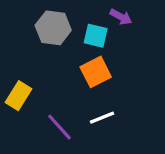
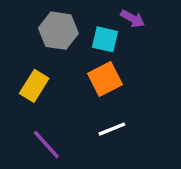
yellow rectangle: (19, 96) -> (34, 86), moved
purple line: (59, 127) -> (46, 145), moved

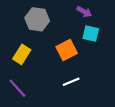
cyan square: (105, 39) -> (91, 34), moved
purple line: (46, 145) -> (17, 88), moved

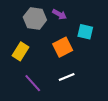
purple arrow: (84, 12) -> (60, 14), moved
purple line: (17, 88) -> (33, 83), moved

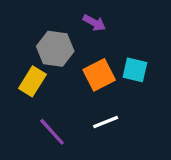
gray hexagon: (35, 18) -> (55, 49), moved
cyan square: (85, 32) -> (135, 70), moved

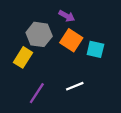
orange square: (99, 75) -> (71, 40), moved, turned -30
purple line: (52, 132) -> (37, 93), turned 75

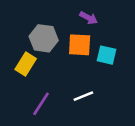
purple arrow: (67, 16) -> (89, 18), moved
orange square: (71, 40) -> (80, 45), turned -30

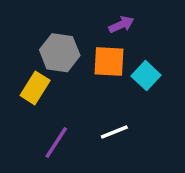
purple arrow: (89, 18) -> (121, 25), turned -54
cyan square: (106, 55) -> (146, 76), turned 30

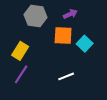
gray hexagon: (60, 53) -> (35, 16), moved
purple line: (56, 142) -> (21, 74), moved

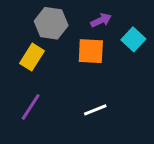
cyan square: (85, 44) -> (133, 39), moved
yellow rectangle: (20, 51) -> (32, 57), moved

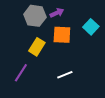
purple arrow: (101, 20) -> (57, 13), moved
yellow rectangle: (32, 57) -> (37, 47), moved

